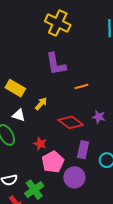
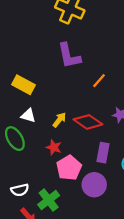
orange line: (81, 87) -> (99, 81), turned -32
yellow arrow: (41, 104) -> (59, 120), moved

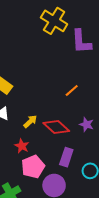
purple L-shape: (69, 56) -> (81, 42), moved

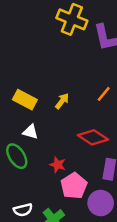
yellow arrow: (30, 121) -> (62, 101), moved

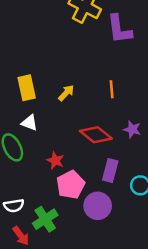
orange line: (104, 94) -> (112, 89), turned -49
yellow rectangle: (25, 100) -> (27, 88), turned 45

